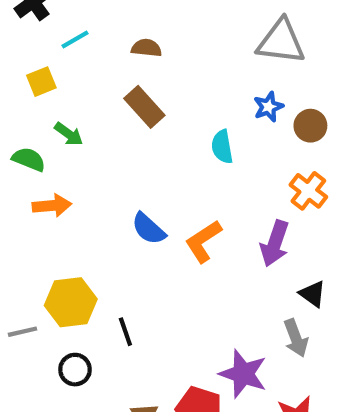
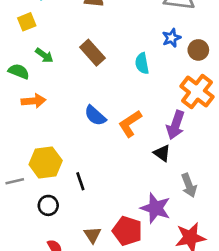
brown rectangle: (144, 107) -> (92, 53), moved
orange cross: (308, 191) -> (197, 92), size x1.4
black triangle: (313, 294) -> (162, 153), moved

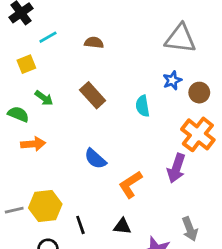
orange L-shape: (130, 124) -> (130, 184), moved
black triangle: (162, 153) -> (122, 226), moved, turned -30
gray line: (15, 181) -> (14, 210), moved

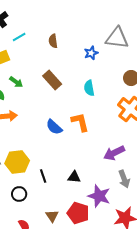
brown semicircle: (94, 43) -> (53, 41), turned -104
blue star: (172, 80) -> (91, 53), moved
purple arrow: (176, 168) -> (114, 153), moved, turned 45
orange L-shape: (130, 184) -> (80, 122), moved, turned 110

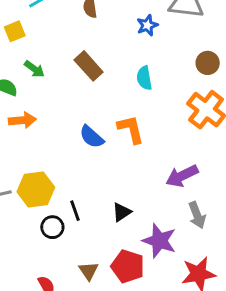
black triangle: (74, 177) -> (122, 212), turned -40
black circle: (19, 194) -> (52, 227), moved

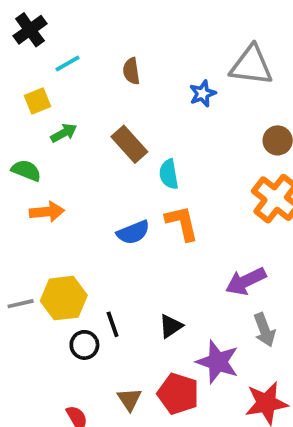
green arrow: (34, 69) -> (64, 133), moved, turned -65
cyan semicircle: (144, 78) -> (169, 174), moved
blue semicircle: (92, 137) -> (133, 232), turned -64

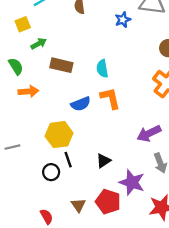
brown rectangle: (129, 144) -> (61, 65), moved, turned -35
green semicircle: (26, 170) -> (16, 66), turned 36
yellow hexagon: (64, 298) -> (59, 135), moved

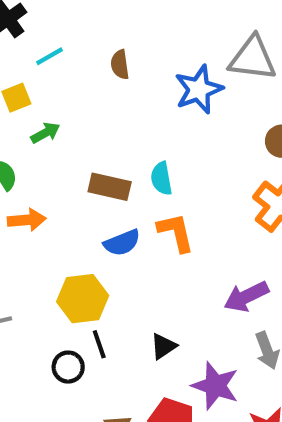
blue star: (123, 20) -> (199, 89), size x1.6
brown rectangle: (61, 65) -> (110, 187), moved

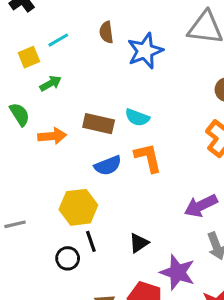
cyan line: (50, 56) -> (58, 40), moved
blue star: (199, 89) -> (145, 51), moved
cyan semicircle: (161, 178) -> (137, 117), turned -60
orange arrow: (27, 220) -> (52, 136), moved

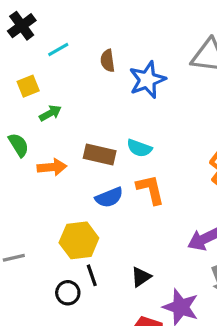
cyan line: (58, 40) -> (58, 50), moved

